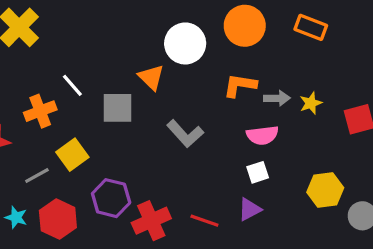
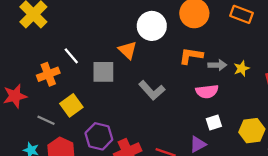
white square: (258, 172) -> (214, 123), moved
gray line: (37, 176) -> (46, 120), turned 54

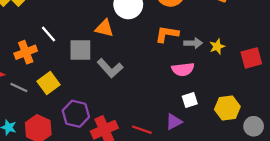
orange triangle: (128, 50) -> (104, 28), turned -30
gray L-shape: (152, 90) -> (110, 68), moved
gray line: (46, 120) -> (19, 88), moved

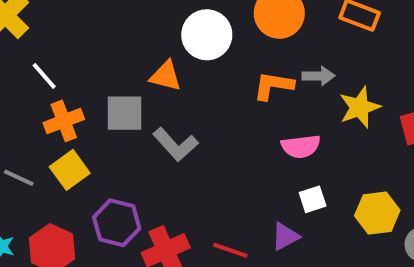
white line: (49, 34) -> (44, 76), moved
gray arrow: (193, 43) -> (318, 76), moved
yellow star: (217, 47) -> (360, 107), size x1.5
orange cross: (26, 52) -> (64, 121), moved

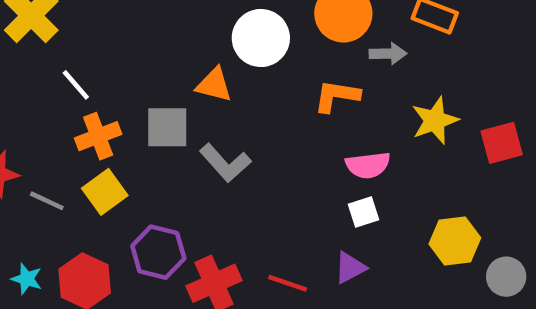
gray arrow: (318, 76) -> (388, 54), moved
white square: (313, 199) -> (363, 212), moved

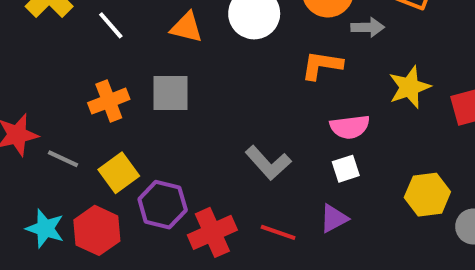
white line: (76, 85) -> (111, 25), moved
orange triangle: (214, 85) -> (186, 27), moved
gray L-shape: (225, 163) -> (268, 163), moved
yellow square: (105, 192) -> (119, 173), moved
cyan star: (27, 279) -> (45, 228), size x1.4

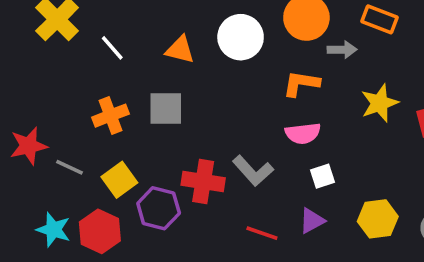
pink semicircle: (350, 127) -> (303, 133), moved
yellow hexagon: (427, 195) -> (378, 219), moved
red cross: (212, 232) -> (203, 181), moved, turned 33

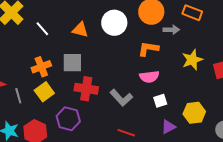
gray line: (69, 167) -> (18, 96), turned 49
yellow square: (119, 180) -> (44, 92), moved
red cross: (203, 181) -> (86, 89), moved
yellow hexagon: (378, 219) -> (194, 113), moved
purple triangle: (312, 221) -> (168, 127), moved

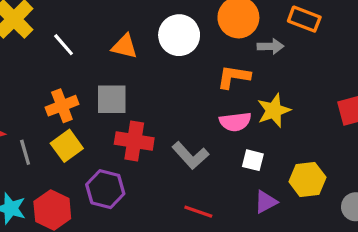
yellow star: (192, 60) -> (274, 111), moved
white square: (160, 101) -> (253, 160), turned 32

